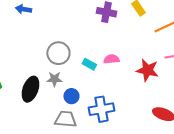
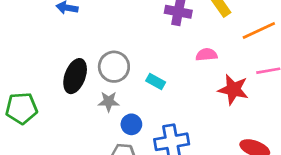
pink semicircle: (111, 59) -> (206, 55), moved
black ellipse: (30, 89) -> (75, 76), moved

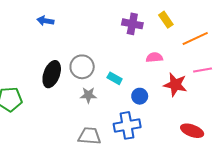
gray star: (109, 102) -> (88, 95), moved
blue circle: (131, 124) -> (140, 96), moved

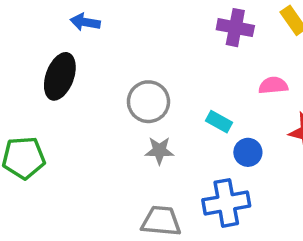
black ellipse: (52, 74) -> (60, 76), moved
cyan rectangle: (115, 78) -> (219, 122), moved

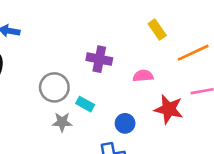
purple cross: (235, 28) -> (99, 59), moved
cyan rectangle: (219, 122) -> (85, 104), moved

